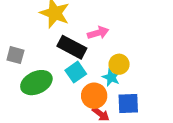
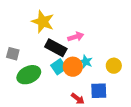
yellow circle: (119, 64) -> (114, 66), moved
cyan star: (111, 77) -> (86, 62), moved
orange circle: (94, 96) -> (73, 67), moved

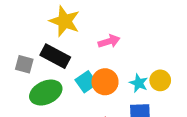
black rectangle: (56, 48) -> (55, 56), moved
cyan star: (86, 62) -> (139, 83), moved

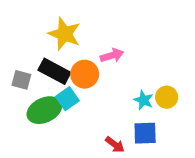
cyan square: (86, 82) -> (67, 99), moved
orange circle: (105, 82) -> (85, 74), moved

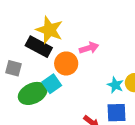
black rectangle: (54, 71) -> (39, 47), moved

